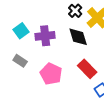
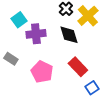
cyan square: (21, 31) -> (19, 20), moved

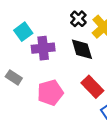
pink pentagon: (42, 72) -> (50, 93), turned 30

